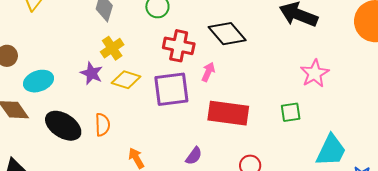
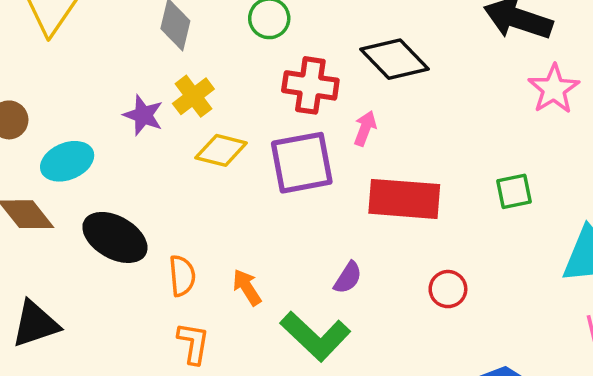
purple star: (92, 73) -> (143, 115), moved
pink star: (315, 73) -> (554, 89), moved
orange semicircle: (102, 125) -> (182, 276), moved

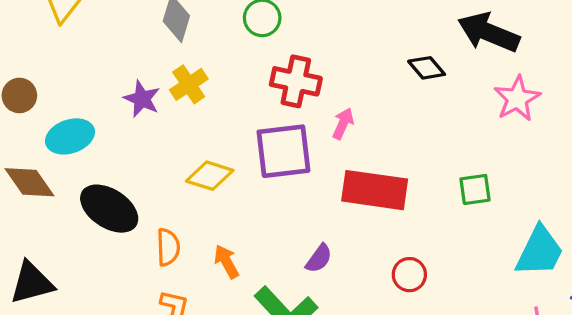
black diamond: (394, 59) -> (427, 68), moved, size x0.6
yellow diamond: (221, 150) -> (210, 176), moved

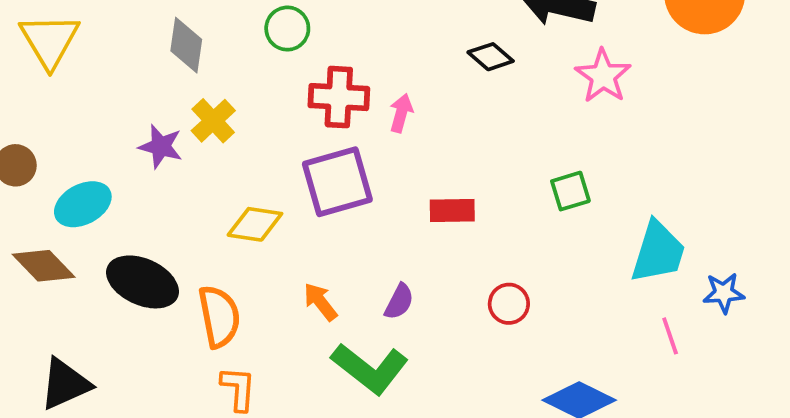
pink arrow: (343, 124) -> (401, 113), moved
red rectangle: (375, 190) -> (452, 211), size x0.6
orange semicircle: (168, 247) -> (219, 317), size x1.4
orange arrow: (226, 262) -> (320, 302), moved

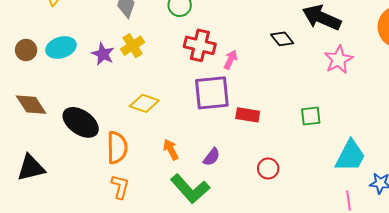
purple square: (337, 182) -> (212, 93), moved
cyan ellipse: (83, 204) -> (61, 47), moved

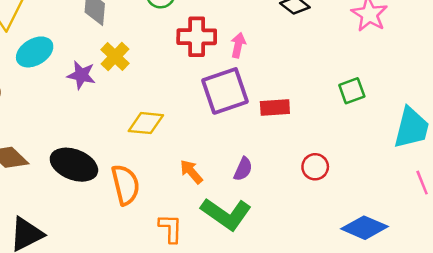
cyan ellipse: (61, 47) -> (35, 52), moved
orange L-shape: (120, 187) -> (170, 228), moved

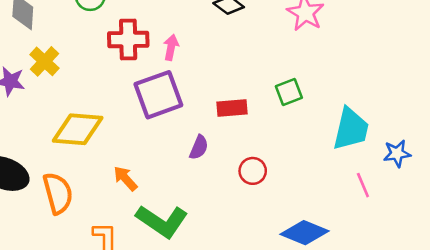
red rectangle: (275, 107) -> (232, 108), moved
yellow diamond: (146, 123) -> (78, 129), size x1.4
purple semicircle: (243, 169) -> (199, 147), moved

